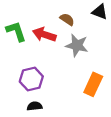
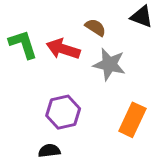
purple hexagon: (31, 79) -> (63, 112), moved

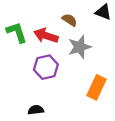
gray star: (109, 64) -> (80, 47), turned -30
purple hexagon: (63, 112) -> (46, 67), moved

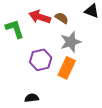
red arrow: (46, 36) -> (40, 17), moved
orange rectangle: (97, 87) -> (67, 68), moved

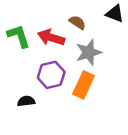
red arrow: (40, 17) -> (51, 37), moved
black semicircle: (32, 98) -> (26, 101), moved

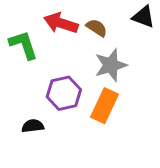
red arrow: (51, 37) -> (61, 23), moved

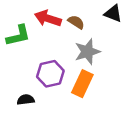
green L-shape: (23, 45) -> (18, 36), turned 95

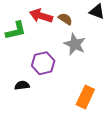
gray star: (87, 52) -> (75, 44), turned -30
orange rectangle: (82, 84) -> (85, 97), moved

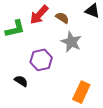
red arrow: (41, 16) -> (39, 15), turned -65
black semicircle: (22, 85) -> (21, 81), turned 40

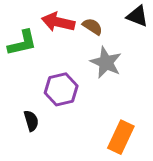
red arrow: (39, 15) -> (58, 22), turned 60
black semicircle: (21, 81) -> (31, 121), turned 40

